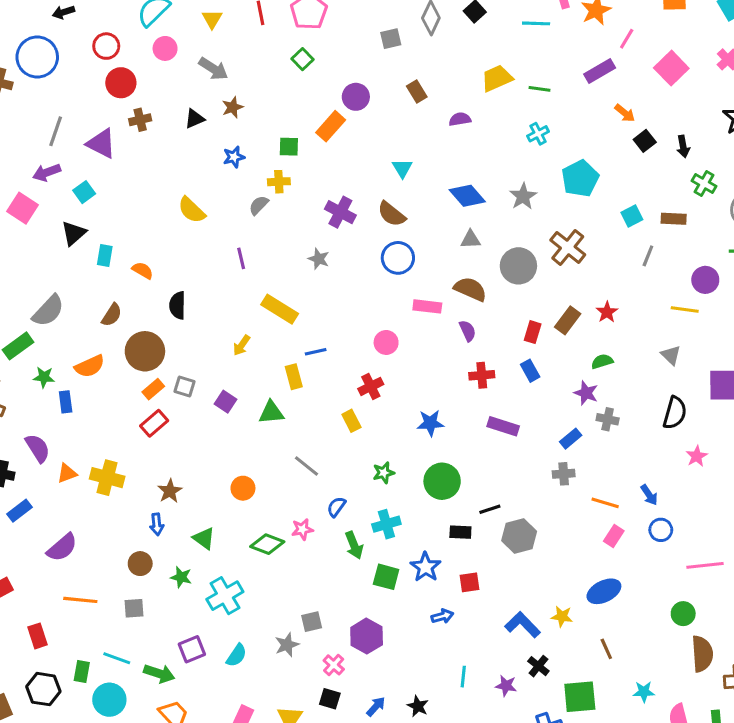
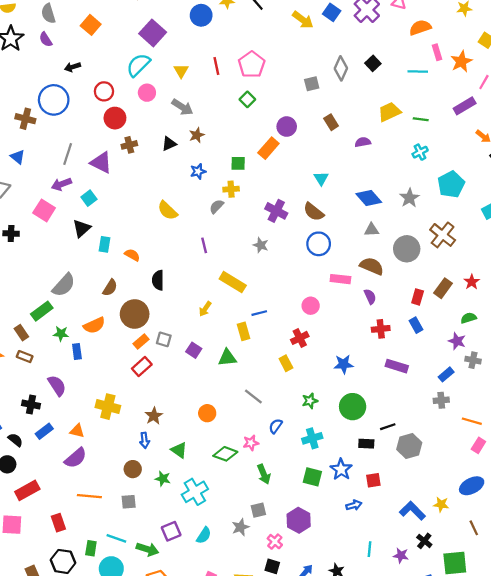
orange triangle: (67, 473) -> (77, 431), moved, turned 35
green arrow: (354, 545) -> (264, 474), moved

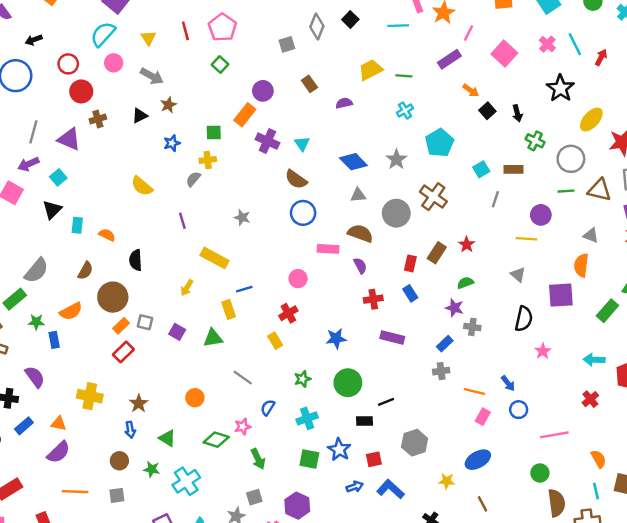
purple cross: (276, 211) -> (267, 141), moved
gray hexagon: (409, 446) -> (415, 443), moved
blue L-shape: (412, 511) -> (391, 489), moved

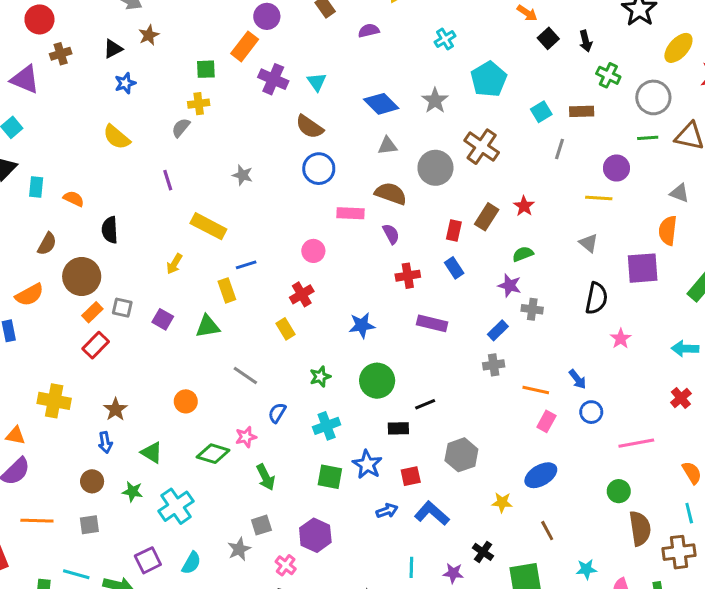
blue star: (172, 143) -> (125, 83), moved

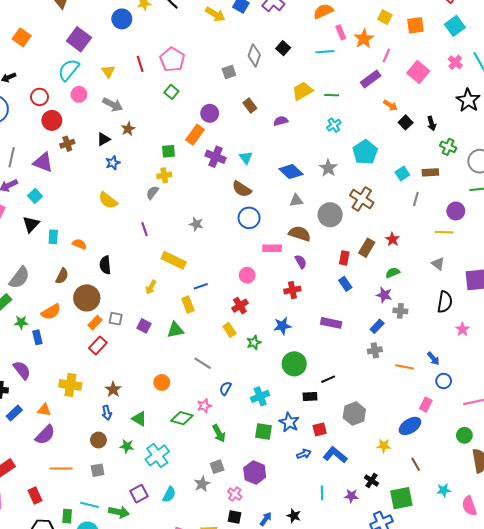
red cross: (408, 276) -> (292, 290), moved
green star: (320, 377) -> (254, 343), moved
pink rectangle: (546, 421) -> (426, 405), moved

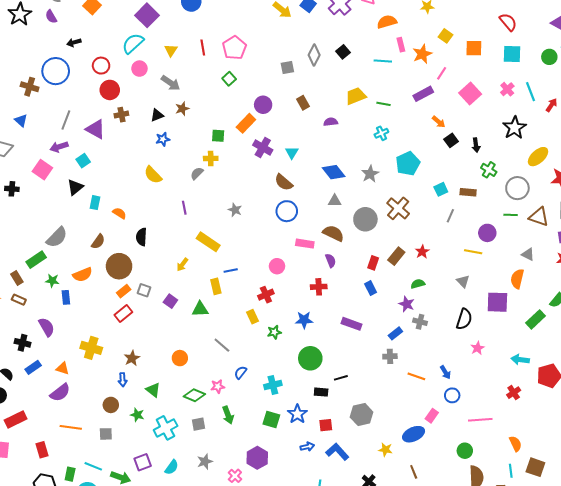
cyan square: (455, 26) -> (512, 54), turned 30
gray square: (217, 467) -> (199, 424), moved

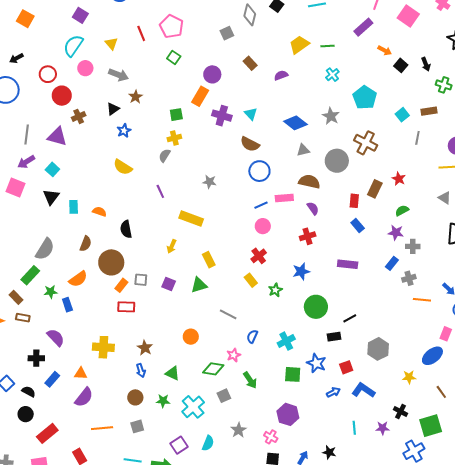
purple square: (147, 15) -> (80, 15), size x0.7
blue line: (231, 271) -> (261, 205), moved
red rectangle: (123, 313) -> (126, 307), turned 54
gray cross: (390, 356) -> (409, 278), moved

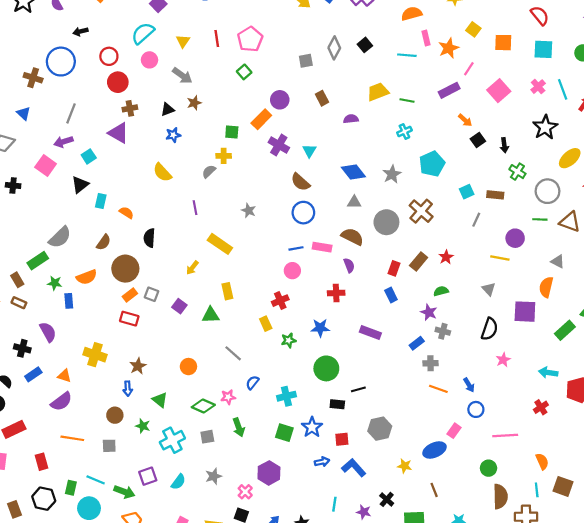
purple triangle: (57, 137) -> (118, 133), moved

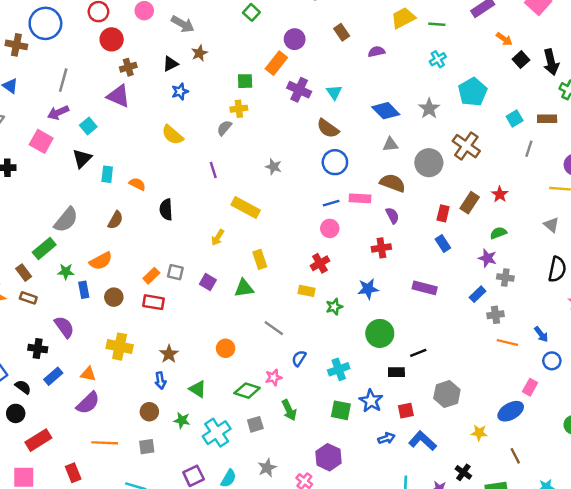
black arrow: (504, 145) -> (551, 62), size x1.5
brown circle: (125, 269) -> (114, 297), moved, size x0.6
yellow rectangle: (266, 324) -> (307, 291), turned -48

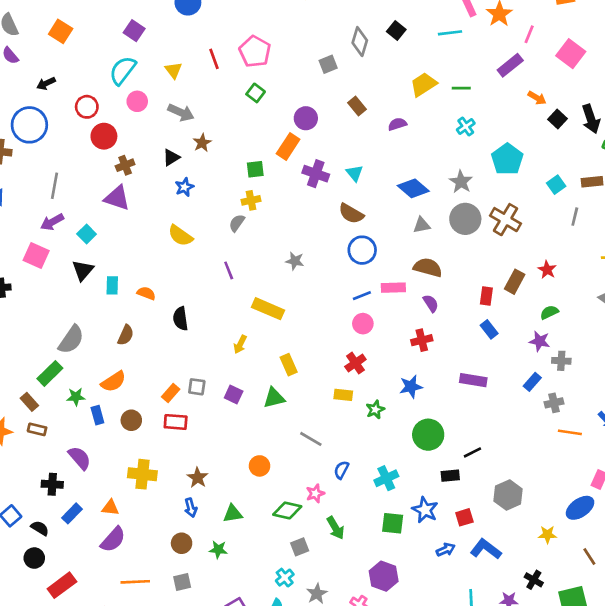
gray circle: (429, 163) -> (465, 219), moved
green triangle: (198, 389) -> (233, 514), turned -36
cyan cross: (217, 433) -> (285, 578), moved, size x0.6

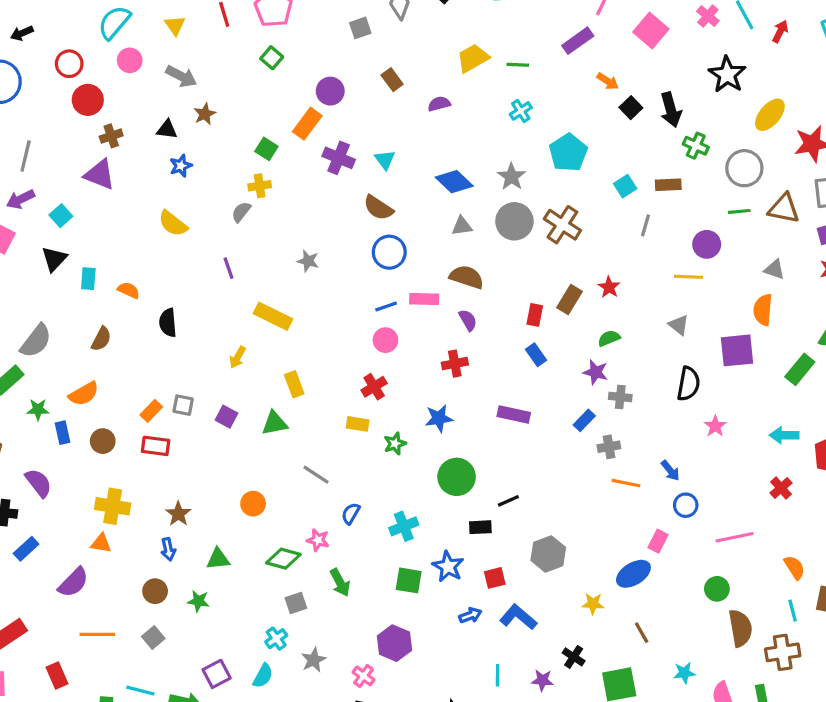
black triangle: (171, 157) -> (167, 129), turned 36
green square: (255, 169) -> (266, 149), turned 36
pink star: (315, 493) -> (318, 540), turned 30
orange triangle: (110, 508) -> (101, 543), moved
gray square: (182, 582) -> (153, 638), turned -30

